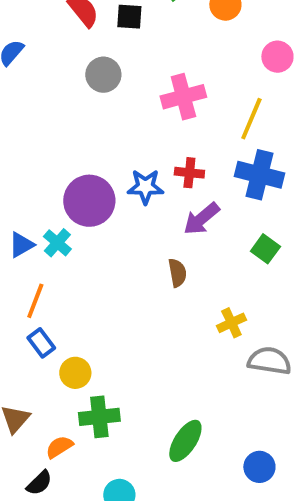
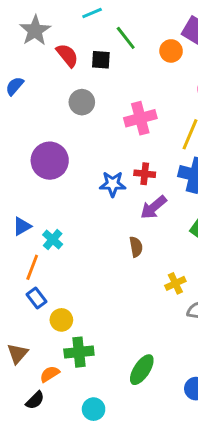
purple circle: (89, 201) -> (50, 161), moved
cyan cross: (57, 243) -> (53, 240), moved

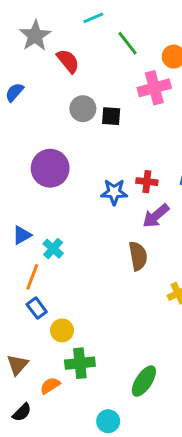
black square: (101, 60) -> (111, 116), moved
pink cross: (140, 118) -> (154, 88), moved
brown semicircle: (136, 247) -> (138, 256), size x1.4
black semicircle: (35, 400) -> (22, 412), moved
cyan circle: (94, 409) -> (108, 421), moved

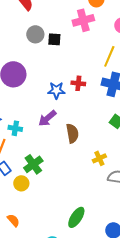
purple arrow: (156, 216) -> (47, 118), moved
cyan cross: (53, 249) -> (15, 128), turned -32
green cross: (80, 363) -> (33, 164), moved, turned -30
orange semicircle: (50, 385) -> (13, 220), turned 80

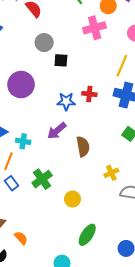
black square: (54, 39) -> (61, 60), moved
yellow circle: (21, 183) -> (72, 199), moved

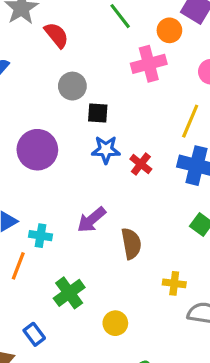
red cross: (89, 94) -> (141, 164), turned 32
blue star: (66, 101) -> (106, 150), moved
yellow cross: (111, 173) -> (174, 283), turned 32
blue rectangle: (12, 183) -> (34, 334), moved

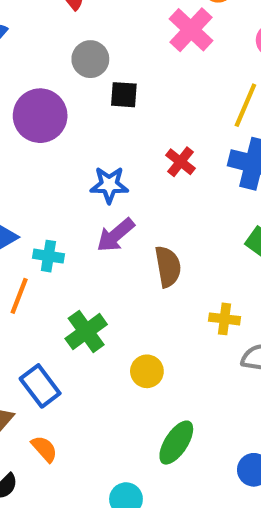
pink cross: (149, 64) -> (191, 30), turned -32
purple circle: (37, 150) -> (40, 116), moved
blue star: (106, 150) -> (109, 185), moved
blue rectangle: (34, 334) -> (40, 386), size x1.4

